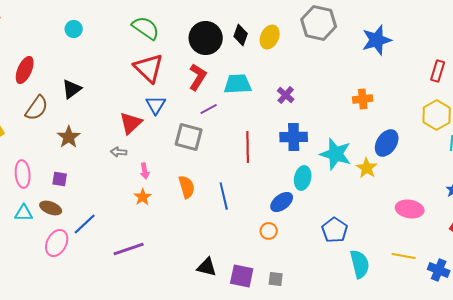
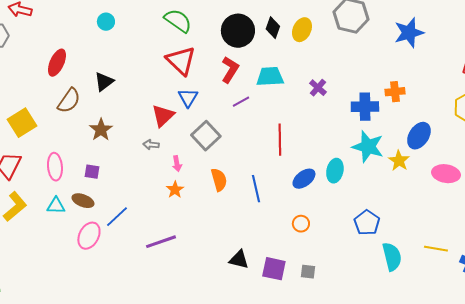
gray square: (189, 137) -> (206, 136), moved, turned 32
blue cross: (294, 137) -> (365, 107), moved
blue ellipse: (282, 202) -> (304, 179), moved
pink ellipse: (410, 209) -> (446, 174), moved

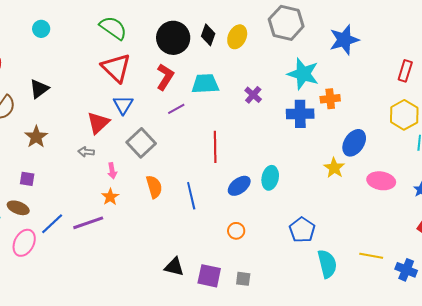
cyan star: (368, 147) -> (303, 74), moved
purple line: (161, 242) -> (88, 223), moved

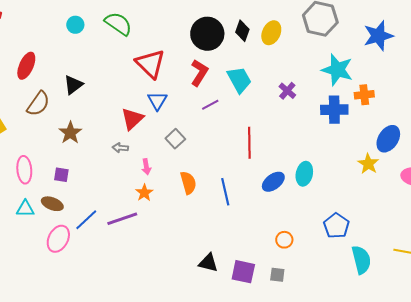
green semicircle: (113, 28) -> (118, 24), moved
cyan trapezoid: (205, 84) -> (239, 80), turned 64
gray square: (141, 143) -> (175, 139), size x0.7
orange circle: (236, 231) -> (284, 240), moved

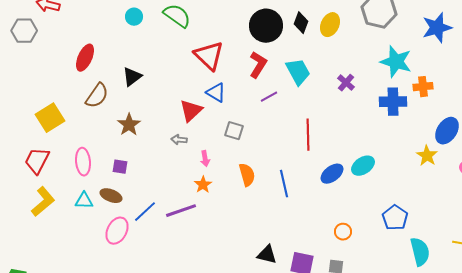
blue triangle: (157, 101) -> (216, 93), turned -30
gray square: (175, 139) -> (234, 131), turned -30
cyan ellipse: (304, 174) -> (363, 166), turned 45

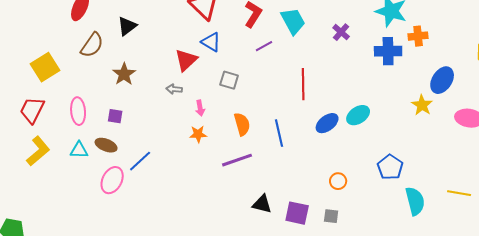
orange star: (203, 185) -> (198, 134), turned 30
purple line: (181, 211) -> (237, 160), moved

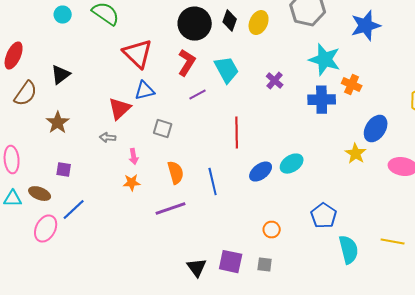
orange cross: (418, 36) -> (352, 85), turned 30
blue triangle: (211, 42) -> (145, 91), turned -45
purple square: (115, 116) -> (64, 170), moved
black triangle: (262, 204) -> (197, 268), moved, turned 40

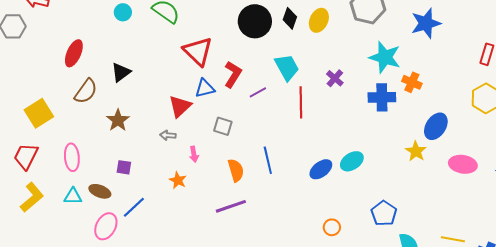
red L-shape: (187, 63) -> (233, 74), moved
red line: (237, 133) -> (301, 102), moved
blue line: (213, 182) -> (268, 160), moved
orange star: (132, 183) -> (178, 180), moved, turned 30

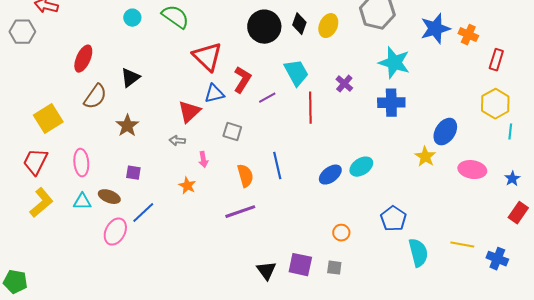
orange cross: (412, 82) -> (468, 35), moved

